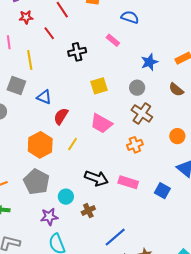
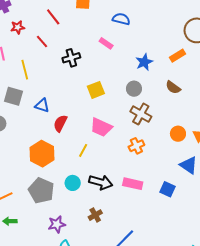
yellow line: (73, 144) -> (83, 150), moved
cyan circle: (66, 197) -> (73, 183), moved

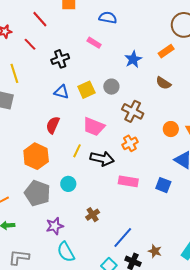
gray circle: (134, 89) -> (111, 87), moved
blue triangle: (42, 105) -> (61, 92), moved
black arrow: (101, 182) -> (102, 159), moved

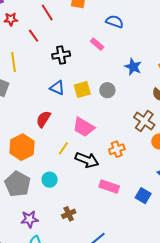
blue star: (133, 59) -> (133, 67), turned -30
brown cross: (133, 111) -> (144, 121), moved

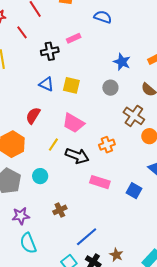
pink rectangle: (97, 44) -> (74, 38), moved, turned -64
yellow square: (82, 89) -> (71, 85), turned 30
gray circle: (107, 90) -> (110, 88), moved

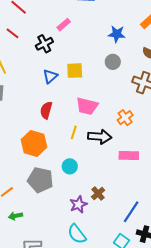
blue triangle: (46, 84) -> (50, 76), turned -49
purple star: (21, 216) -> (78, 204), moved

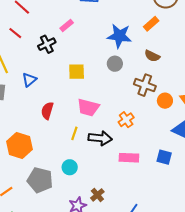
blue star: (117, 34) -> (119, 36), size x1.4
blue triangle: (50, 76) -> (29, 80), moved
orange hexagon: (34, 143) -> (19, 145), moved

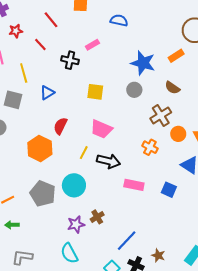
black cross: (47, 44) -> (70, 60), turned 30
brown cross: (145, 85) -> (161, 115), turned 30
orange cross: (126, 120) -> (150, 147), moved, turned -35
orange hexagon: (19, 145) -> (40, 148), moved
cyan circle: (70, 167) -> (74, 185), size x1.5

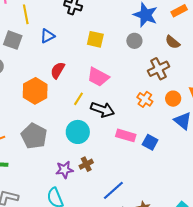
orange circle: (178, 134) -> (173, 99), moved
cyan circle: (74, 185) -> (78, 132), moved
blue square: (169, 190) -> (150, 142), moved

